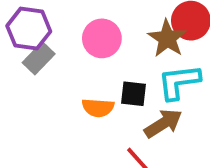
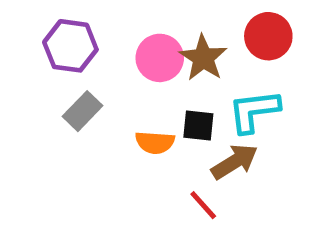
brown star: (167, 38) -> (203, 58), moved
gray rectangle: (39, 58) -> (83, 111), moved

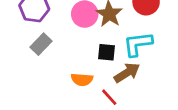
orange semicircle: (155, 142) -> (82, 79), moved

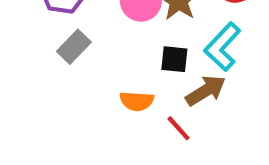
cyan L-shape: (138, 44) -> (222, 47), turned -40

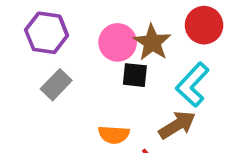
black square: (174, 59) -> (135, 75), moved

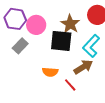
pink circle: (118, 42) -> (36, 25), moved
black square: (135, 75) -> (61, 41), size x1.6

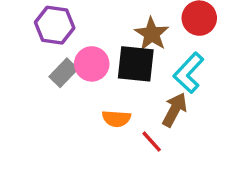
pink circle: (36, 25) -> (92, 64), moved
brown arrow: (83, 67) -> (175, 110), turned -30

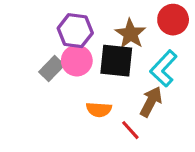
purple hexagon: (55, 25) -> (75, 31), moved

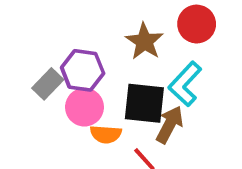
purple hexagon: (75, 31) -> (83, 70), moved
pink circle: (77, 61) -> (85, 107), moved
black square: (116, 61) -> (144, 103), moved

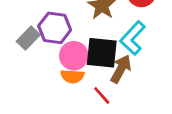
pink circle: (85, 107) -> (74, 56), moved

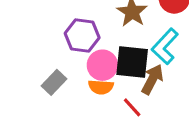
gray rectangle: (28, 38) -> (54, 82), moved

